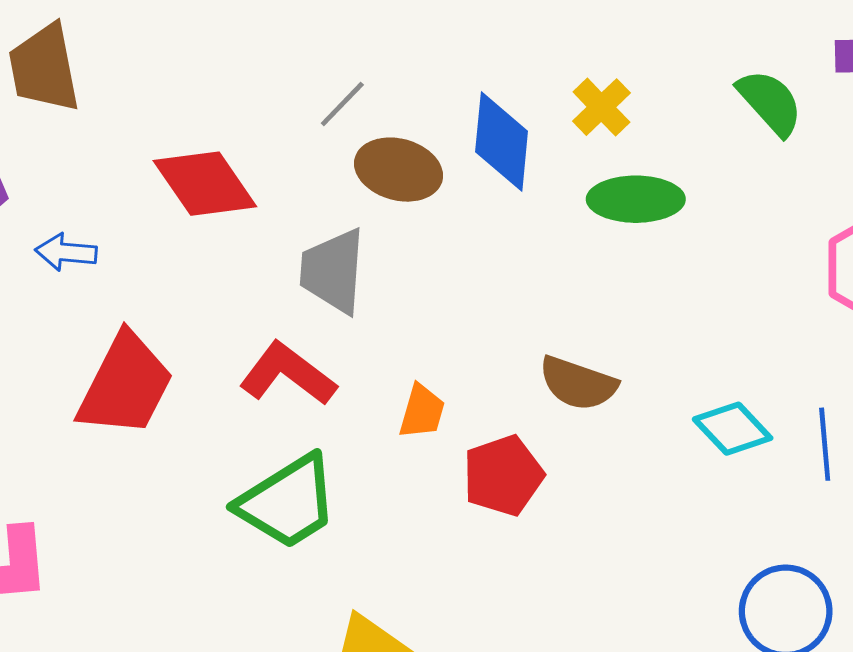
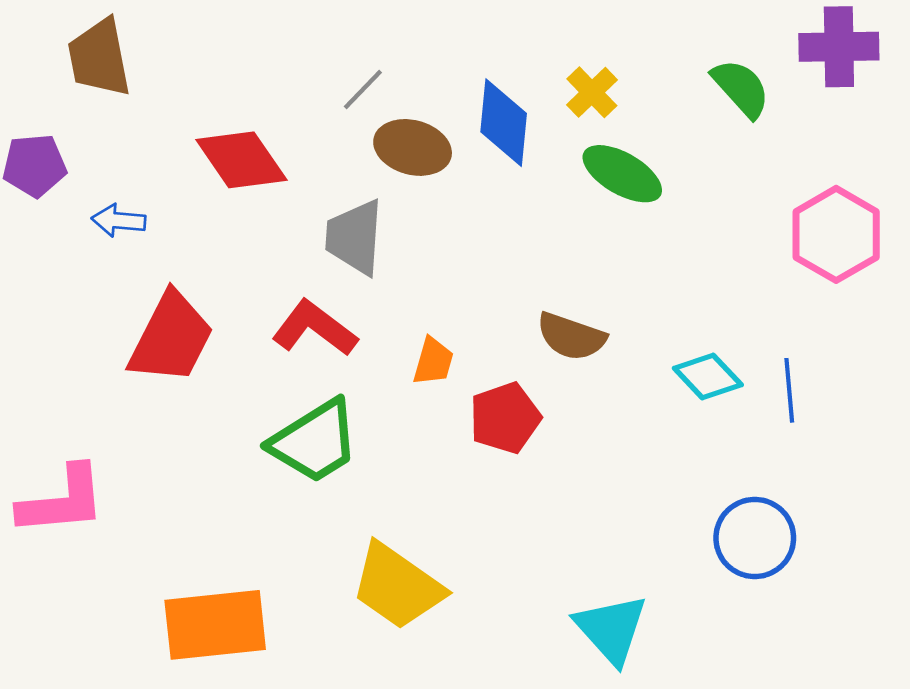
green ellipse: (636, 199) -> (622, 174), turned 30

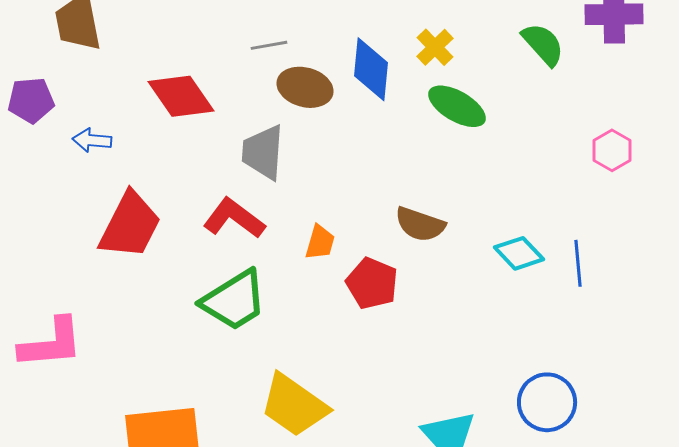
gray line: (363, 90) -> (269, 45), turned 36
pink hexagon: (836, 234) -> (612, 150), size x0.6
red pentagon: (505, 418) -> (372, 283), turned -30
blue circle: (755, 538) -> (547, 402), moved

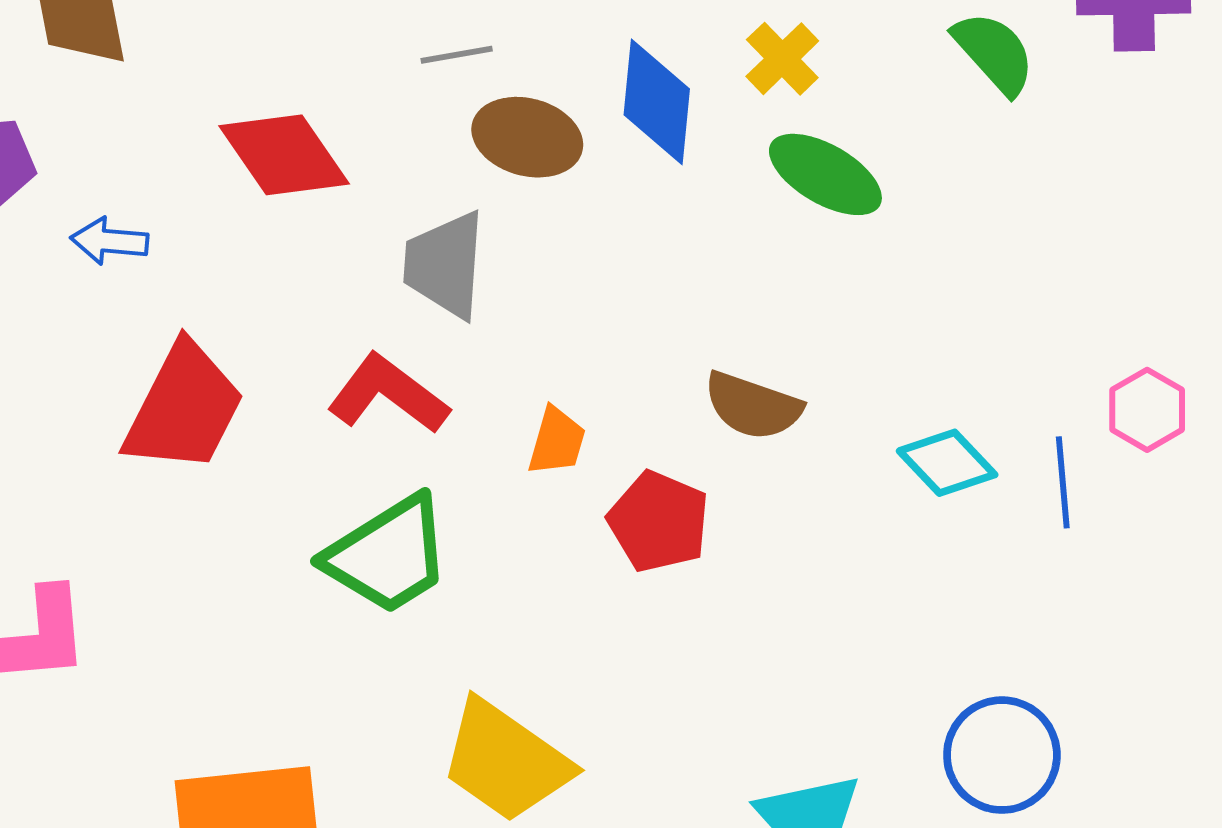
pink hexagon: (612, 150) -> (1147, 410), moved

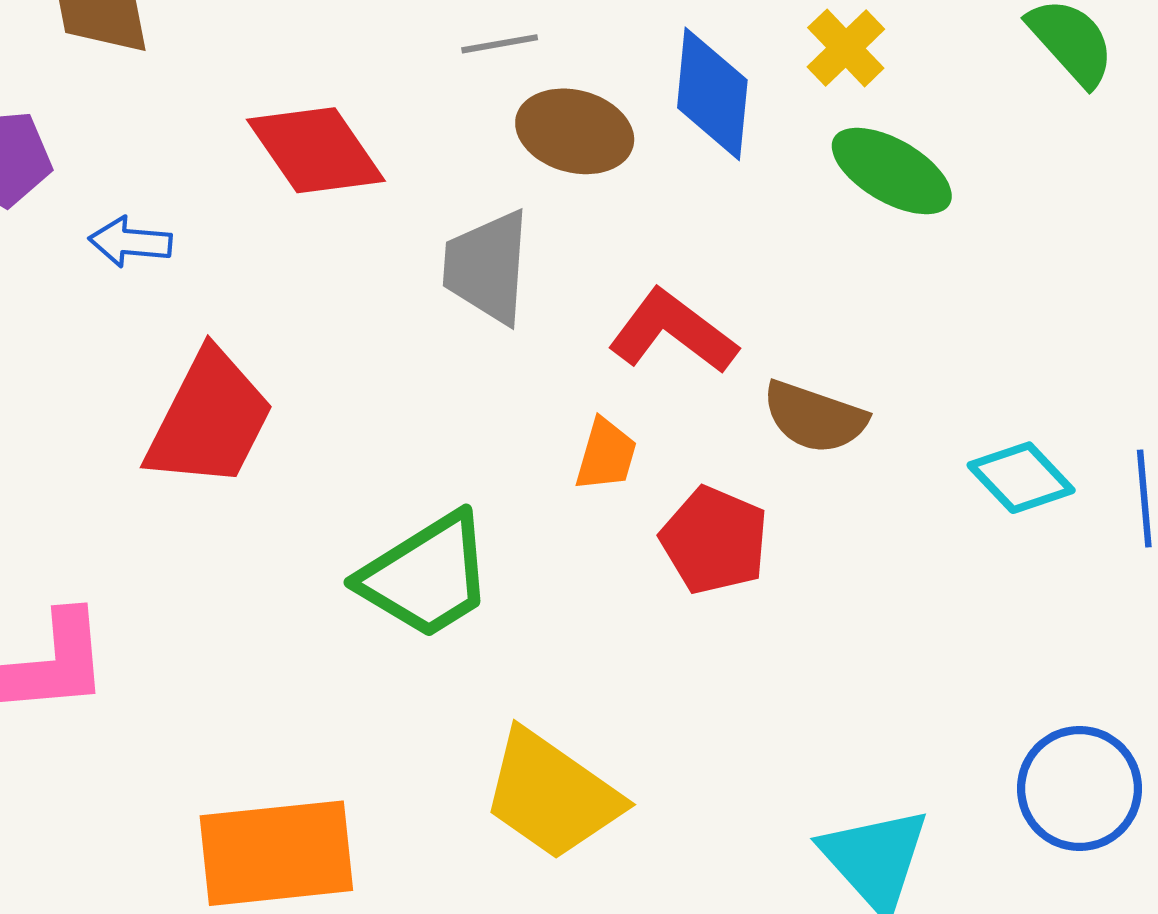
red L-shape: (388, 394) -> (673, 332), moved

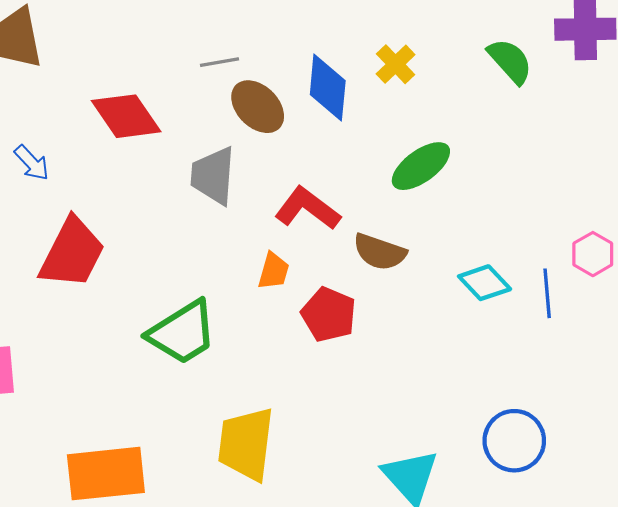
brown ellipse: (575, 131) -> (258, 107), turned 30
green ellipse: (892, 171) -> (421, 166), moved, turned -66
blue arrow: (130, 242) -> (32, 163), turned -138
yellow trapezoid: (552, 795) -> (246, 444), turned 62

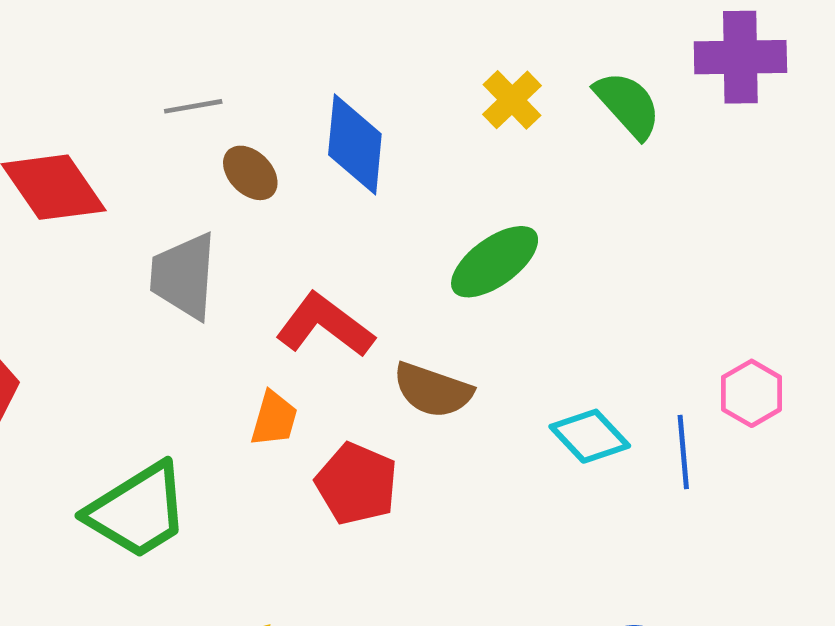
yellow cross: (396, 64) -> (512, 100), moved
brown ellipse: (258, 107) -> (250, 173), size x0.7

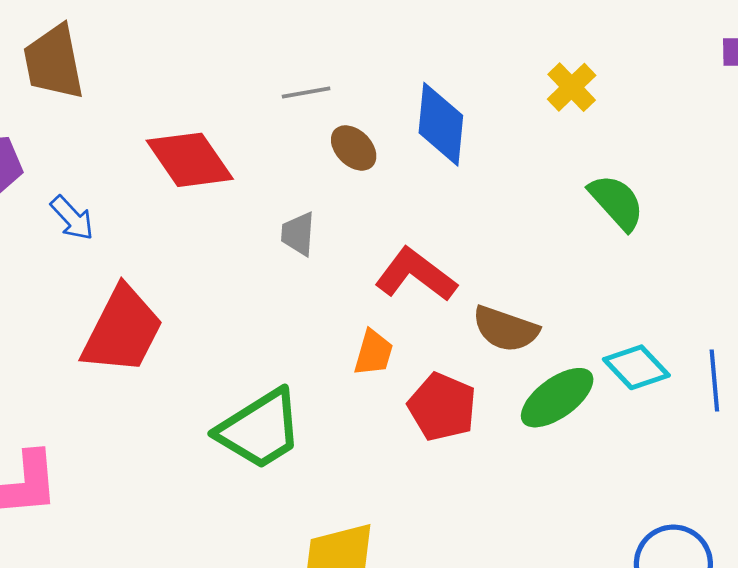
green semicircle: (628, 105) -> (617, 202), moved
green ellipse: (495, 262) -> (557, 398), moved
gray trapezoid: (184, 276) -> (298, 234), size x0.6

